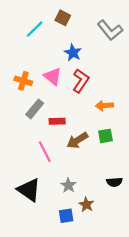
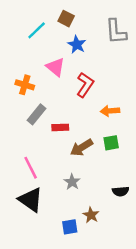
gray L-shape: (110, 30) -> (116, 32), turned 35
blue star: (73, 53) -> (77, 45), moved
pink triangle: (53, 76) -> (55, 67), moved
pink line: (45, 152) -> (31, 168), moved
gray star: (68, 185) -> (72, 182), moved

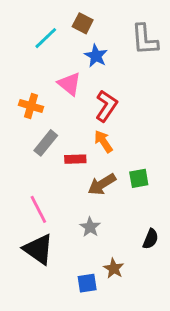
orange arrow: (110, 111) -> (103, 141), moved, turned 60
black semicircle: (121, 191) -> (151, 239), turned -63

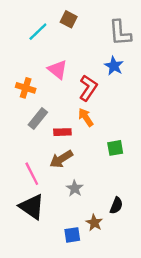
blue star: (96, 56) -> (114, 66), moved
brown arrow: (102, 184) -> (61, 159), moved
black semicircle: (151, 239) -> (116, 206), moved

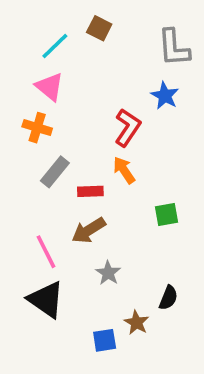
pink triangle: (58, 70) -> (50, 87), moved

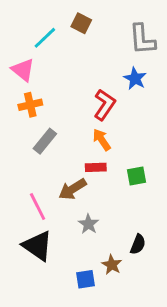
pink triangle: (50, 87) -> (23, 70), moved
orange cross: (37, 128) -> (30, 105), turned -30
red rectangle: (90, 191) -> (96, 167), moved

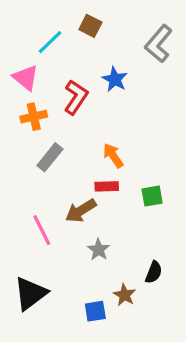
gray L-shape: (142, 39) -> (159, 44), turned 44
blue star: (135, 79) -> (115, 79), moved
red L-shape: (104, 105) -> (76, 97), moved
black triangle: (38, 246) -> (30, 293), moved, turned 48

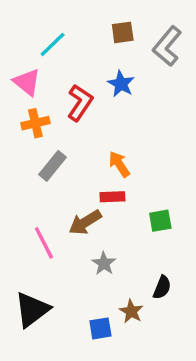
brown square: (90, 26) -> (123, 32), moved, turned -35
green square: (152, 196) -> (160, 221), moved

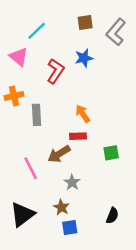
blue star: (121, 84) -> (84, 58), turned 30
orange cross: (35, 123) -> (14, 96), moved
gray rectangle: (53, 166) -> (37, 115), turned -42
black semicircle: (162, 287) -> (112, 216), moved
brown star: (131, 311) -> (61, 207), moved

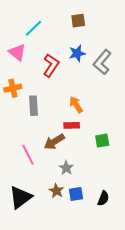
gray L-shape: (116, 32) -> (102, 62), moved
blue square: (70, 227) -> (76, 194), moved

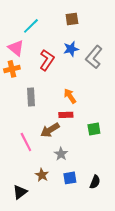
orange cross: (13, 88) -> (12, 69), moved
brown star: (56, 191) -> (42, 175), moved
black triangle: (20, 197) -> (20, 192), moved, size x0.7

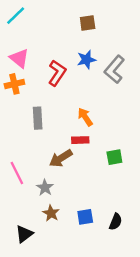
cyan line: (31, 26) -> (16, 16), moved
pink line: (26, 142) -> (17, 173), moved
gray star: (61, 154) -> (45, 188), moved

